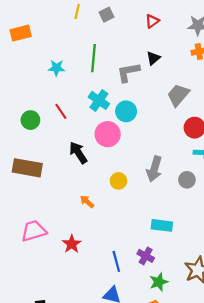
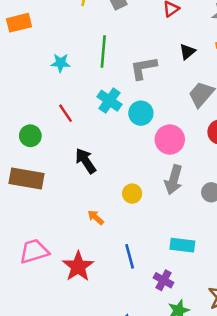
black triangle: (153, 58) -> (187, 52), moved
green circle: (30, 120) -> (30, 136), moved
pink circle: (108, 134) -> (170, 140), moved
red star: (72, 244) -> (78, 266), size x1.4
blue line: (116, 261) -> (130, 256), moved

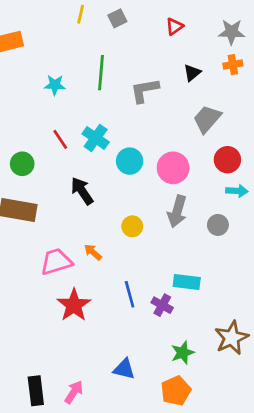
cyan cross: (109, 101) -> (96, 138), moved
cyan circle: (141, 113) -> (130, 161), moved
pink trapezoid: (34, 251) -> (56, 262), moved
purple cross: (164, 280) -> (162, 305), moved

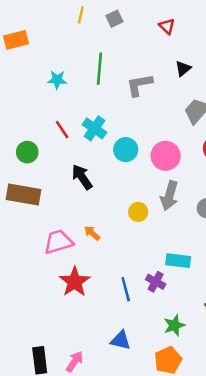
red triangle: (174, 27) -> (167, 26), turned -42
yellow circle: (132, 226) -> (138, 212), moved
blue line: (130, 294) -> (126, 289), moved

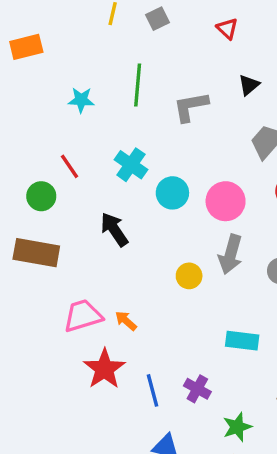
red line: (62, 130) -> (70, 166), moved
orange arrow: (92, 233) -> (126, 321), moved
purple cross: (156, 282) -> (197, 389), moved
blue line: (126, 289) -> (153, 390), moved

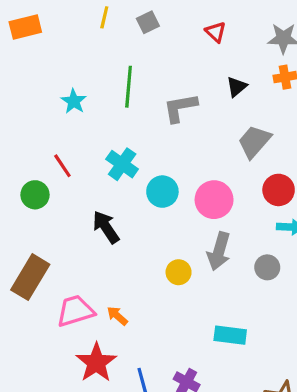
orange rectangle: (26, 47) -> (25, 27), moved
cyan star: (81, 100) -> (74, 101), turned 30
brown rectangle: (36, 253) -> (30, 277), moved, turned -69

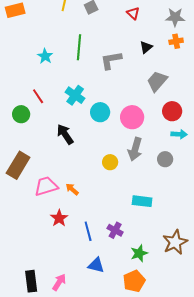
red star: (96, 363) -> (59, 218), size x0.7

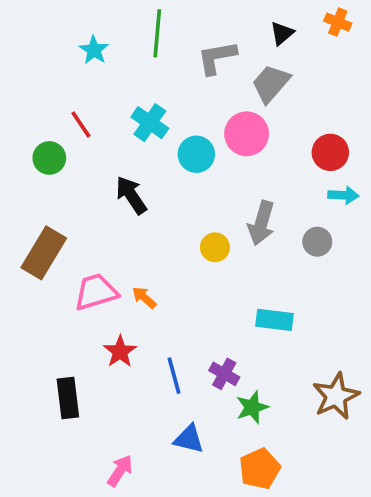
orange cross: (176, 41) -> (338, 22), turned 32
gray trapezoid: (157, 81) -> (271, 84), moved
pink circle: (132, 117) -> (247, 134), moved
green star: (139, 253) -> (252, 407), moved
black rectangle: (31, 281) -> (68, 398), moved

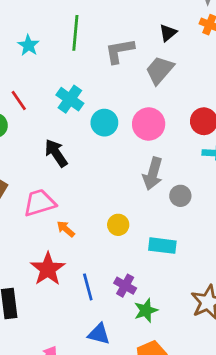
pink circle: (247, 134) -> (149, 124), moved
gray circle: (317, 242) -> (180, 196), moved
yellow circle: (215, 247) -> (118, 225), moved
pink trapezoid: (96, 292) -> (39, 203), moved
red star: (120, 352) -> (48, 269), size x1.4

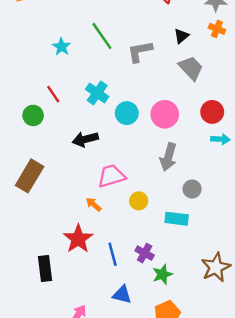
green line: (75, 33) -> (102, 36), turned -40
gray trapezoid: (160, 70) -> (191, 68), moved, turned 96
black arrow: (56, 153) -> (85, 139), turned -70
gray circle: (180, 196) -> (192, 189), moved
pink trapezoid: (39, 203) -> (111, 176), moved

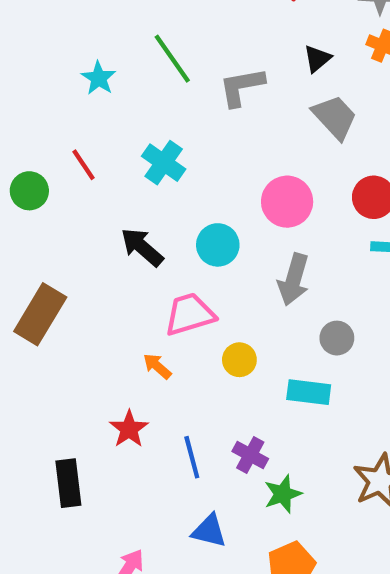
cyan circle: (127, 113) -> (218, 245), moved
green circle: (33, 115) -> (29, 191), moved
black arrow: (85, 139) -> (142, 247), turned 55
red star: (78, 239) -> (129, 429), size x0.7

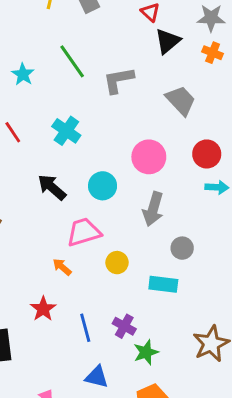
black triangle: (317, 59) -> (168, 41), moved, size x1.4

